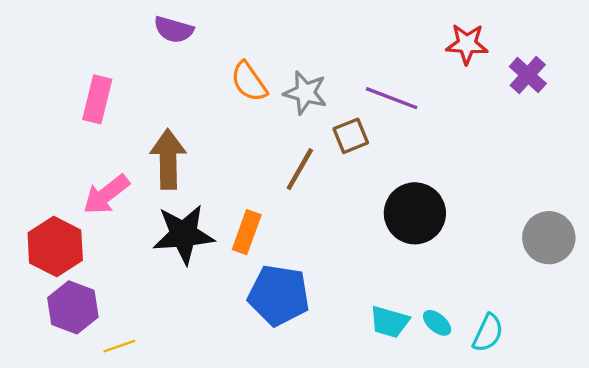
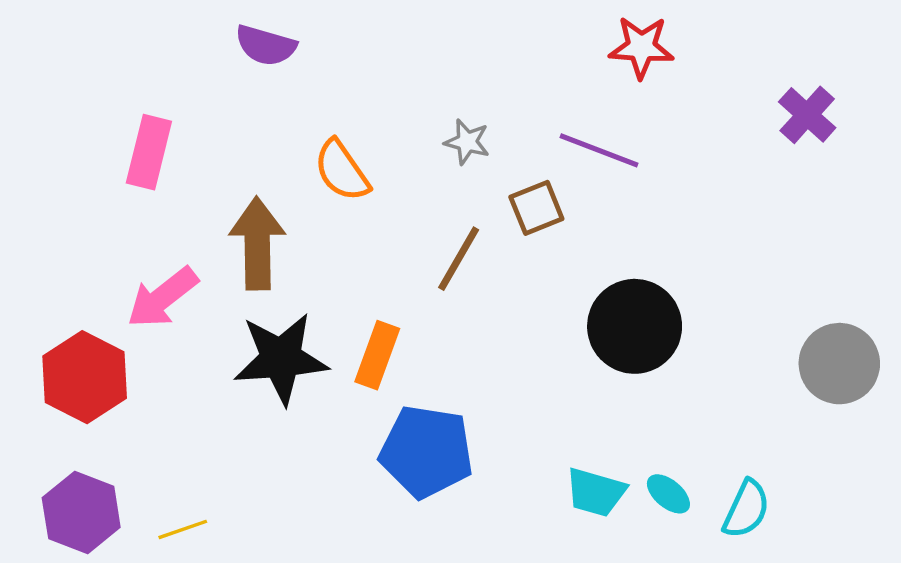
red star: (467, 44) -> (641, 47), moved
orange semicircle: (249, 82) -> (342, 171), moved
gray star: (305, 93) -> (467, 142), size x0.7
purple hexagon: (73, 307) -> (81, 512), moved

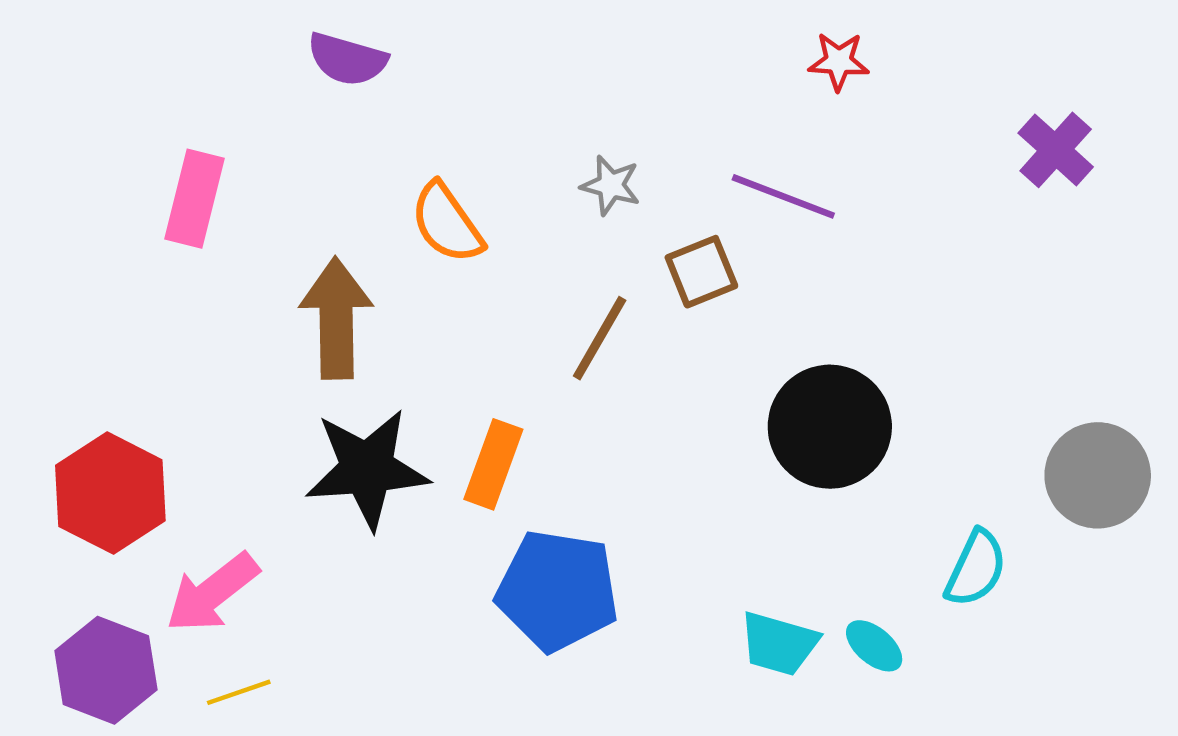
red star: (641, 47) -> (839, 61), size x0.7
pink arrow: (162, 298) -> (212, 593), moved
cyan semicircle: (746, 509) -> (976, 568), moved

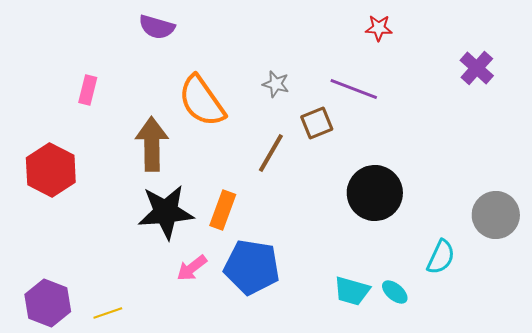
pink rectangle: (194, 199) -> (88, 90), size x0.7
orange semicircle: (447, 223) -> (202, 101), size x1.4
red hexagon: (110, 493) -> (51, 170), moved
pink arrow: (212, 593) -> (192, 268), moved, size x0.7

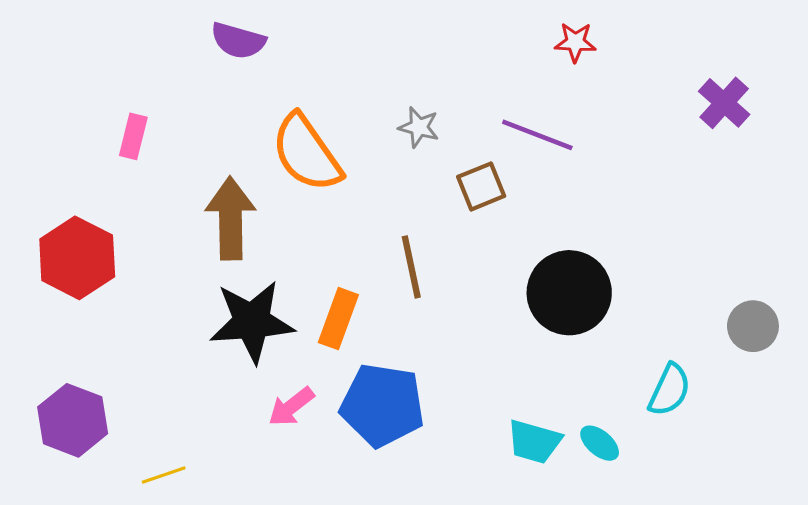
brown line: (271, 153) -> (411, 267), moved, turned -42
gray circle: (496, 215) -> (753, 326), size x0.7
purple hexagon: (48, 303) -> (73, 420), moved

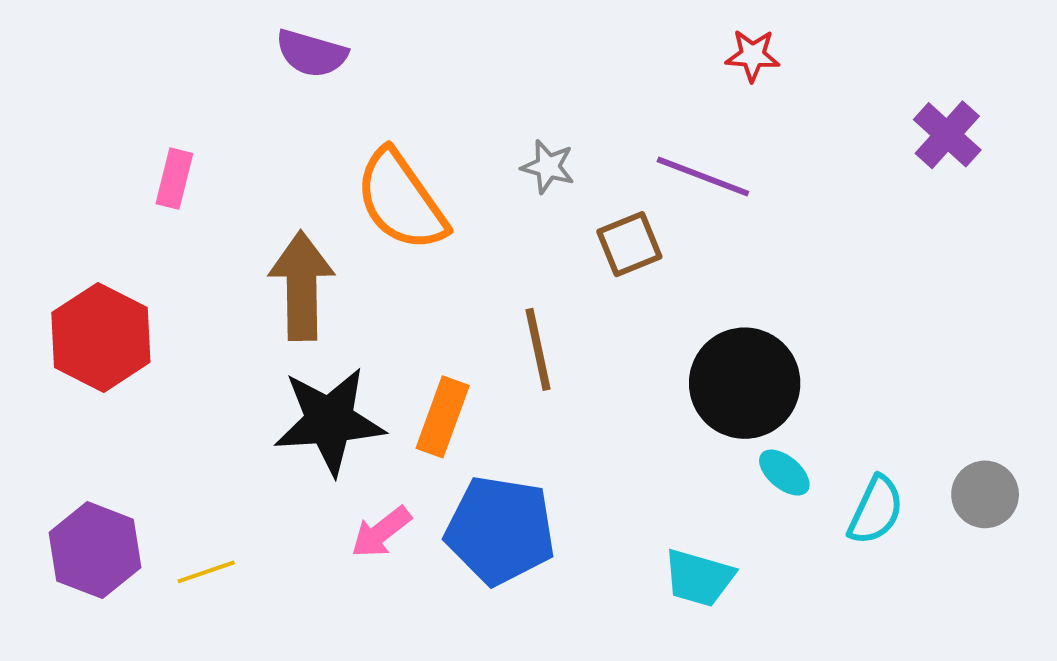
gray circle: (753, 326) -> (985, 494), moved
cyan ellipse: (600, 443) -> (784, 473), moved
yellow line: (164, 475) -> (206, 572), moved

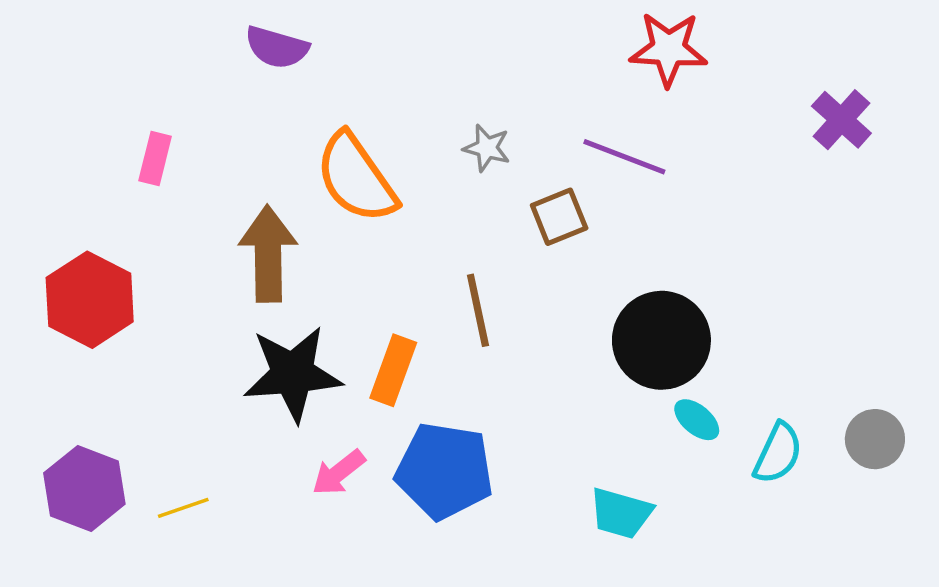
red star: (753, 55) -> (669, 49), size x1.6

